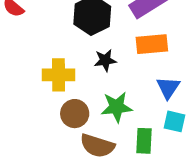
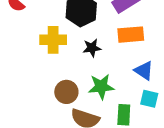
yellow cross: (59, 75) -> (53, 40), moved
blue triangle: (168, 88) -> (144, 71), turned -30

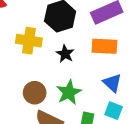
black star: (92, 48) -> (65, 54), turned 30
green star: (101, 87) -> (69, 92), turned -30

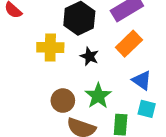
orange rectangle: (104, 46) -> (129, 44), turned -40

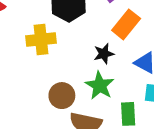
black star: (89, 56) -> (104, 54), moved, turned -30

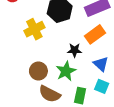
yellow cross: (41, 39) -> (34, 29), turned -36

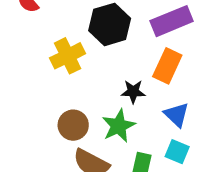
orange rectangle: (95, 34) -> (167, 66), turned -30

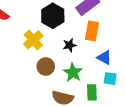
black star: (133, 92) -> (70, 45), moved
brown circle: (73, 125) -> (46, 66), moved

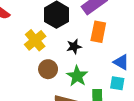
blue triangle: (104, 58) -> (121, 62), moved

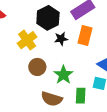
black star: (74, 47) -> (61, 39), moved

